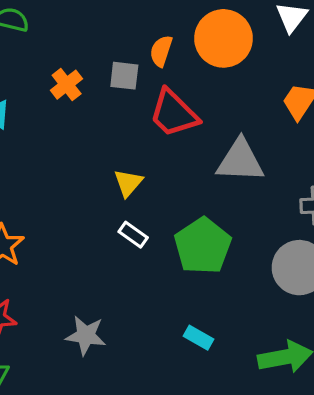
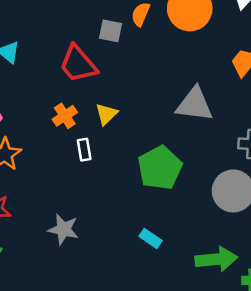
orange cross: (67, 85) -> (65, 116), moved
red trapezoid: (174, 113) -> (78, 64), moved
white rectangle: (133, 235) -> (84, 150), moved, turned 40

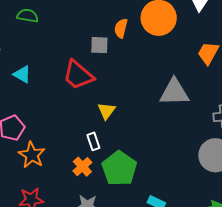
orange cross: (65, 116) -> (82, 167), moved
green pentagon: (160, 168) -> (119, 168), moved

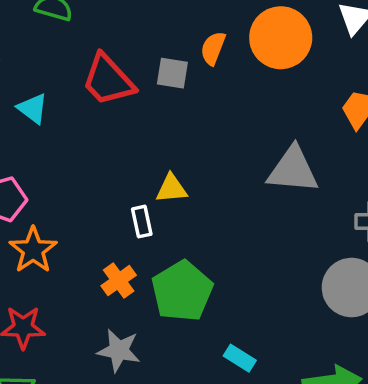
red trapezoid: (78, 75) -> (108, 80), moved
yellow triangle: (106, 111) -> (171, 189), turned 42
white rectangle: (93, 141) -> (142, 222), moved

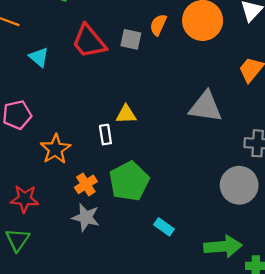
orange star: (33, 250) -> (55, 149), moved
orange cross: (119, 281) -> (86, 184), moved

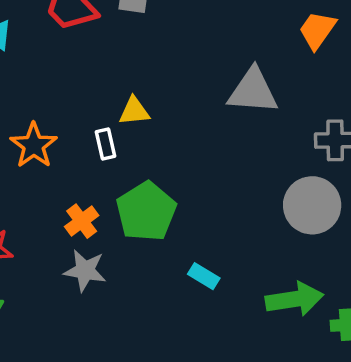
orange star: (55, 149) -> (34, 145), moved

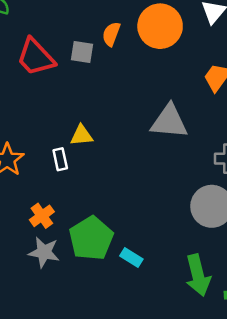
green pentagon: (146, 212) -> (91, 238), moved
green arrow: (294, 299) -> (198, 275), turned 84

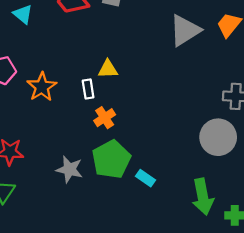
gray triangle: (169, 122) -> (185, 30), moved, turned -40
orange cross: (42, 216) -> (105, 118), moved

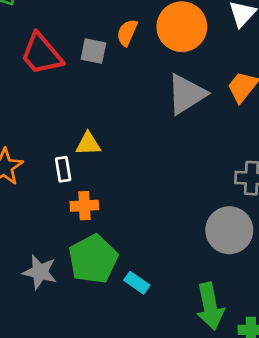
orange cross: (105, 118) -> (84, 206), turned 30

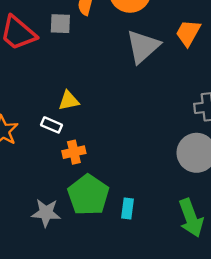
white rectangle: (63, 169) -> (51, 125), turned -48
cyan rectangle: (137, 283) -> (127, 208), turned 72

